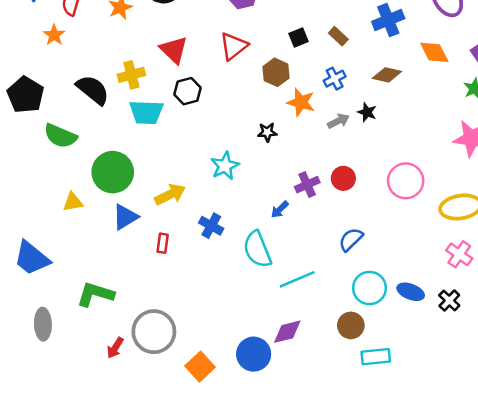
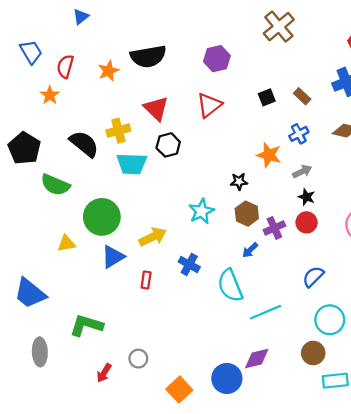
brown hexagon: (276, 72) -> (247, 214), moved
black star: (367, 112) -> (307, 197), moved
gray circle: (154, 332) -> (138, 359), size x0.5

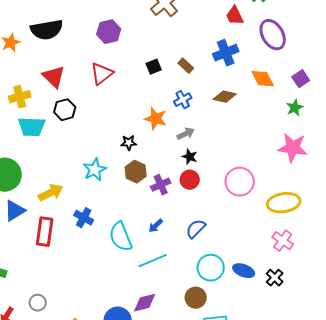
blue arrow: (250, 250) -> (156, 226), moved
red rectangle: (146, 280) -> (45, 232), size x1.8

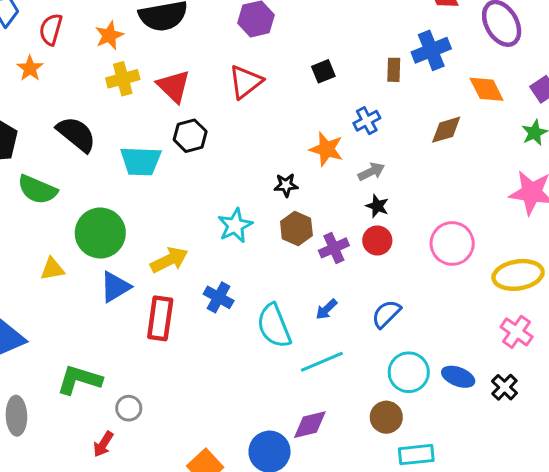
brown rectangle: (186, 66) -> (394, 70), moved, turned 49
yellow cross: (20, 97) -> (123, 79), moved
brown diamond: (225, 97) -> (446, 130), moved, turned -30
gray circle: (38, 303) -> (129, 408), moved

